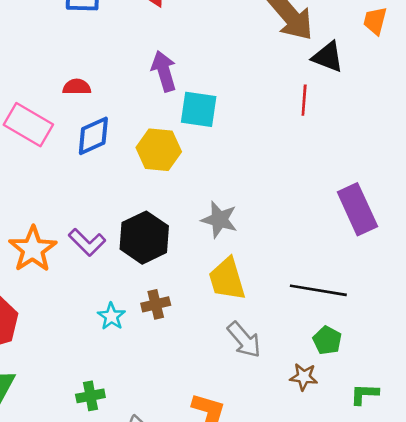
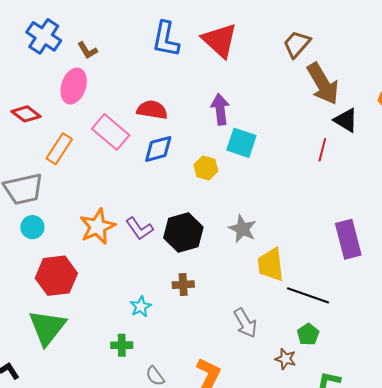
red semicircle: (77, 87) -> (152, 110), size x1.4
yellow hexagon: (159, 150) -> (206, 168), size x0.7
yellow trapezoid: (227, 279) -> (271, 265), moved
cyan star: (111, 316) -> (141, 307), moved

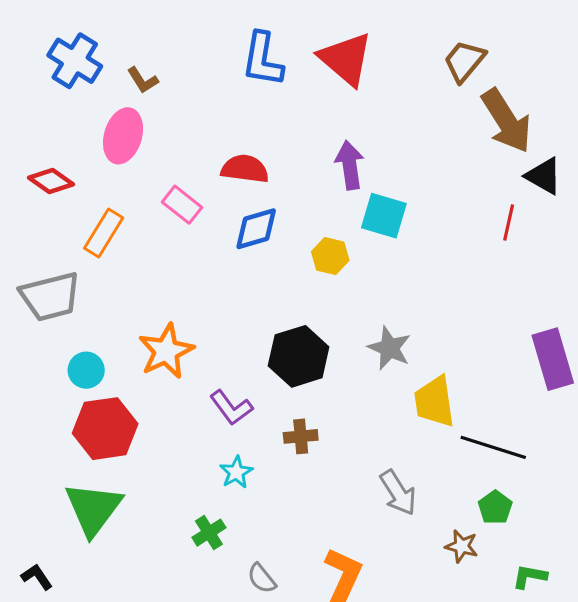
pink rectangle: (111, 132) -> (182, 205), size x0.7
cyan circle: (32, 227) -> (86, 370), moved
purple L-shape: (139, 229) -> (231, 408), moved
green cross: (122, 345) -> (209, 533), turned -30

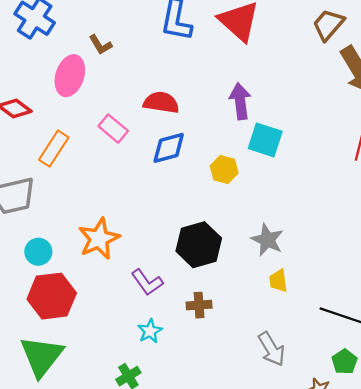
brown L-shape: (143, 80) -> (100, 45), moved
yellow trapezoid: (434, 402) -> (278, 281), moved, size x0.6

